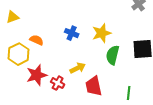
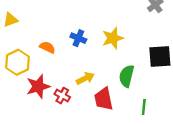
orange semicircle: (37, 40) -> (47, 47), moved
green semicircle: (113, 55) -> (127, 76), moved

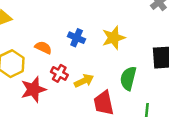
red cross: (62, 96) -> (59, 73), moved

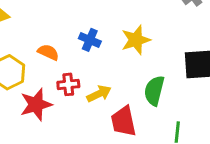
red cross: (59, 73) -> (68, 84), turned -35

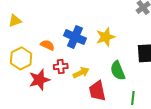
blue cross: (90, 40) -> (75, 37), size x1.5
green semicircle: (154, 91) -> (118, 71), turned -36

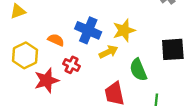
red cross: (61, 66) -> (72, 65), turned 32
yellow arrow: (81, 73) -> (108, 52), moved

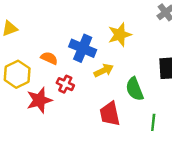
yellow star: (124, 30) -> (120, 35), moved

